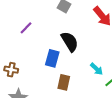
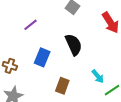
blue rectangle: (52, 58) -> (42, 57), moved

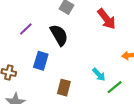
black semicircle: (74, 45) -> (59, 35), moved

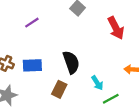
black semicircle: (59, 35) -> (71, 62), moved
blue rectangle: (41, 61) -> (32, 65), moved, turned 60

